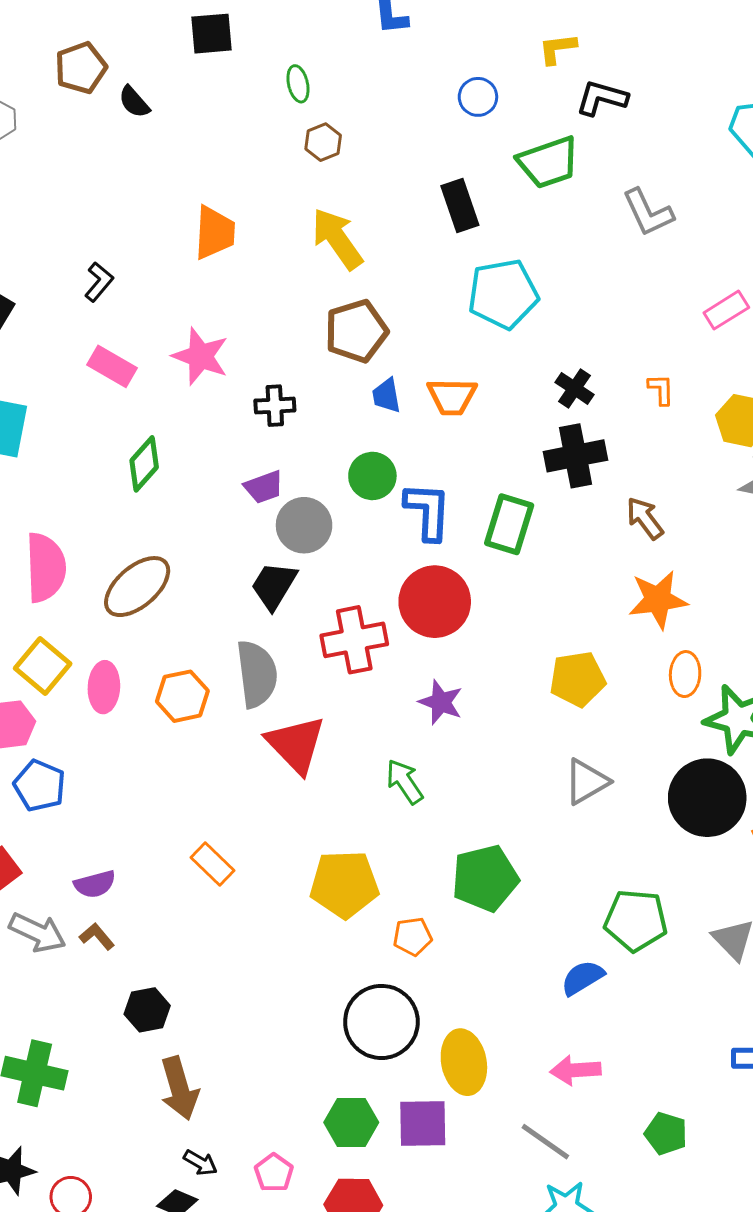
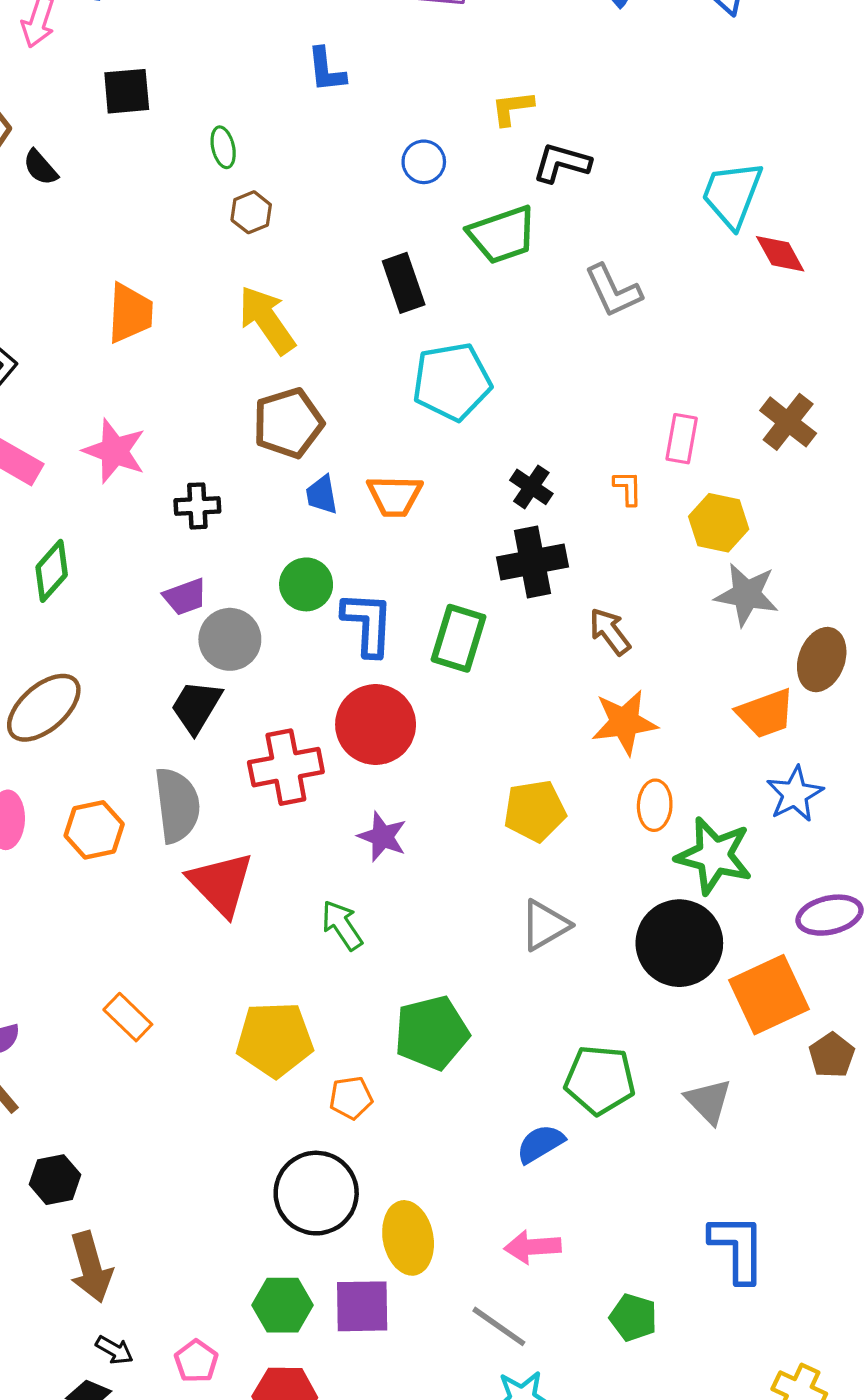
pink rectangle: (726, 310) -> (682, 439), moved, turned -48

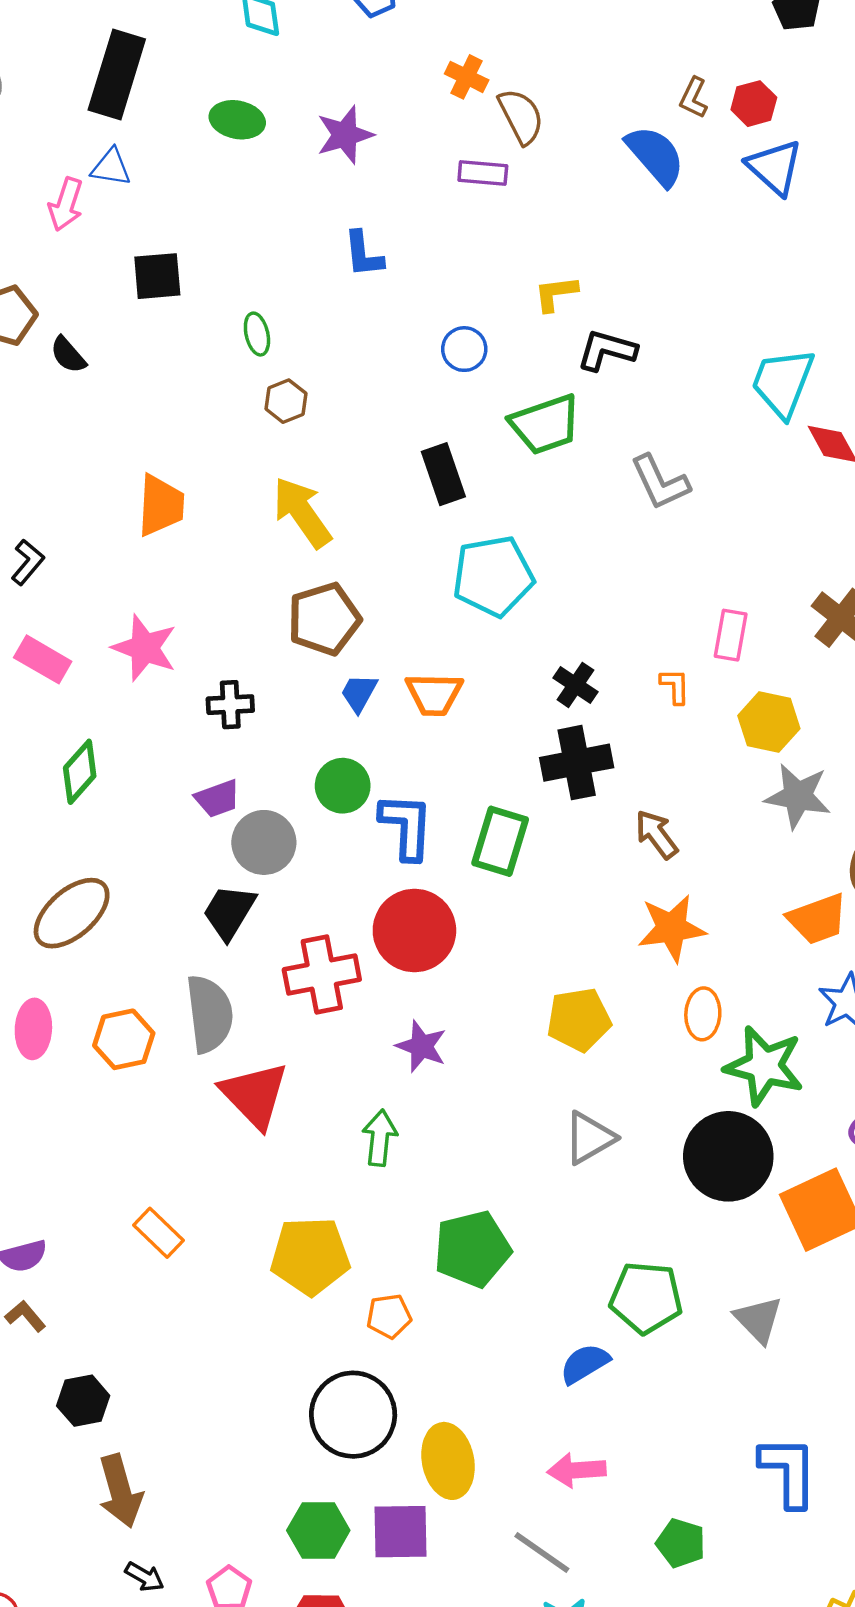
blue trapezoid: (322, 495) -> (359, 693), turned 39
green arrow: (342, 925) -> (380, 1138), turned 40

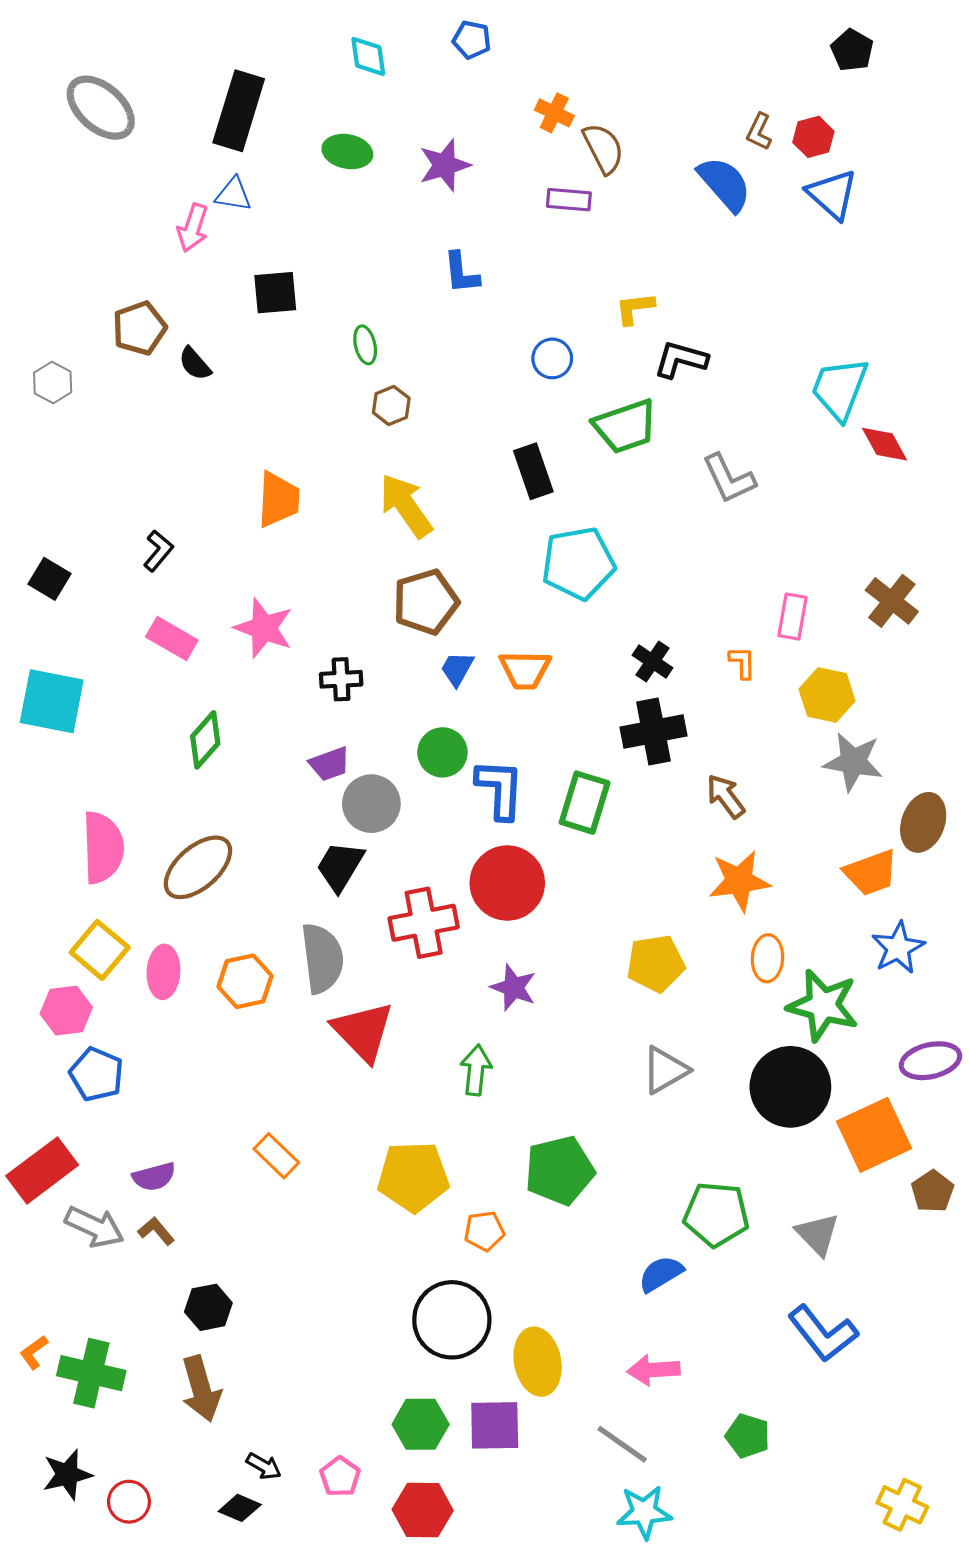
blue L-shape: (789, 1471) -> (823, 1333), moved, turned 142
brown arrow: (120, 1491) -> (201, 1389), moved

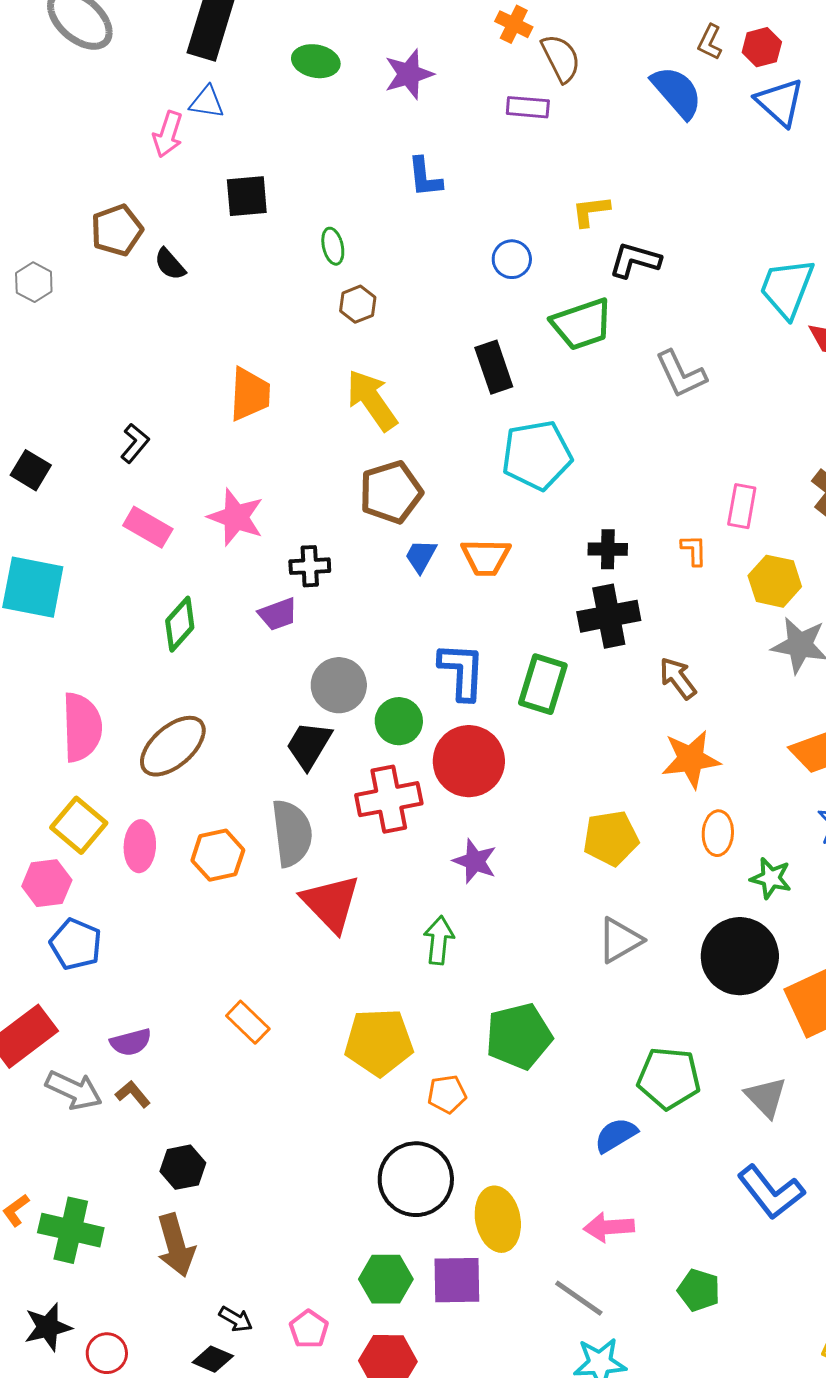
black cross: (653, 661) -> (608, 549), turned -33
green circle: (442, 752) -> (399, 721), moved
purple trapezoid: (330, 764) -> (278, 614), moved
green star: (823, 1005) -> (771, 878), size x0.6

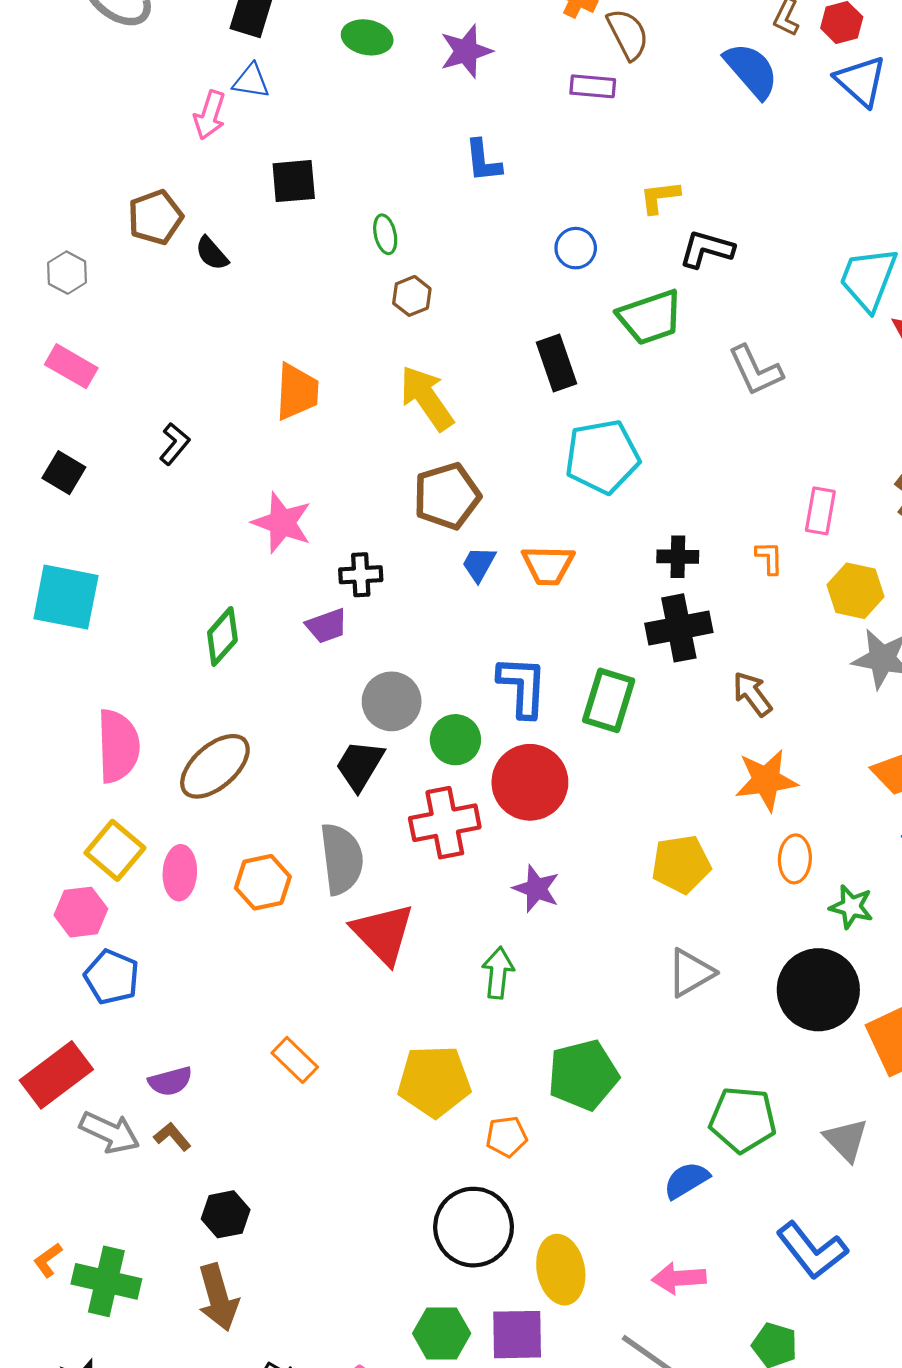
pink rectangle: (148, 527) -> (71, 366), moved
blue L-shape: (771, 1192) -> (812, 1250), moved

